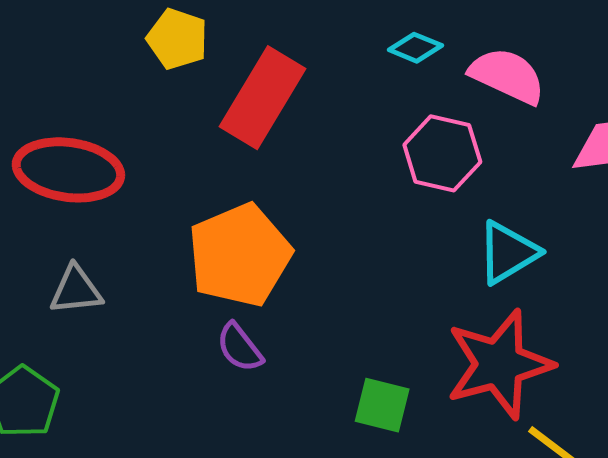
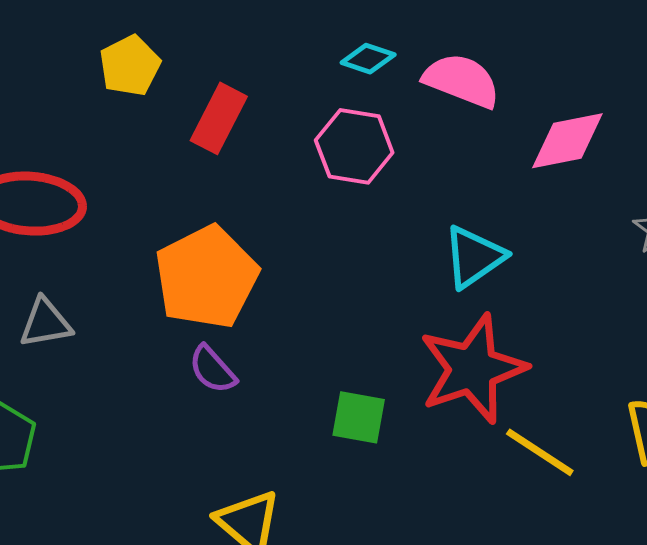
yellow pentagon: (177, 39) -> (130, 66), turned 30
red rectangle: (262, 98) -> (219, 118), size x0.7
pink hexagon: (442, 153) -> (354, 146), moved

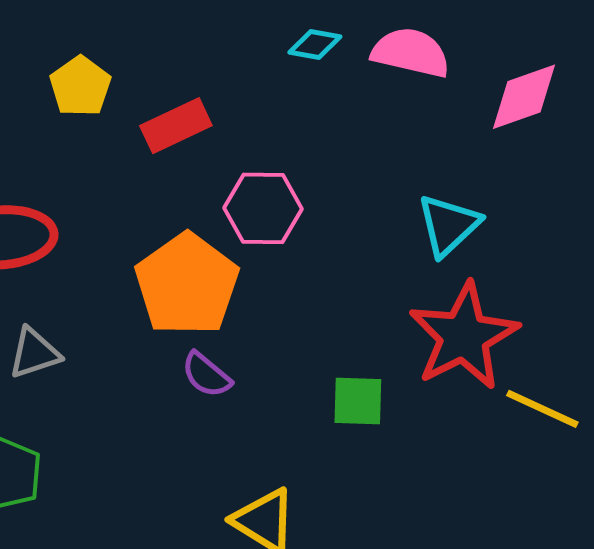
red rectangle: (219, 118) -> (176, 126), turned 46
pink hexagon: (354, 146) -> (263, 208), moved

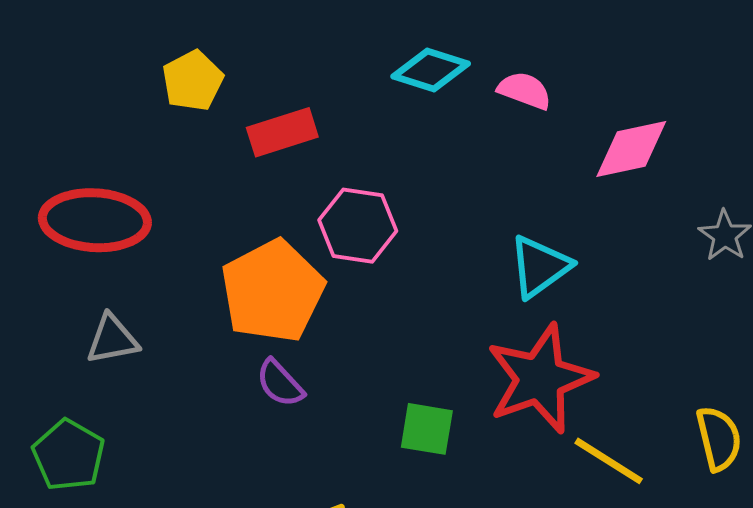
cyan diamond: (315, 45) -> (431, 70), size x1.4
pink semicircle: (411, 53) -> (525, 90), size x0.7

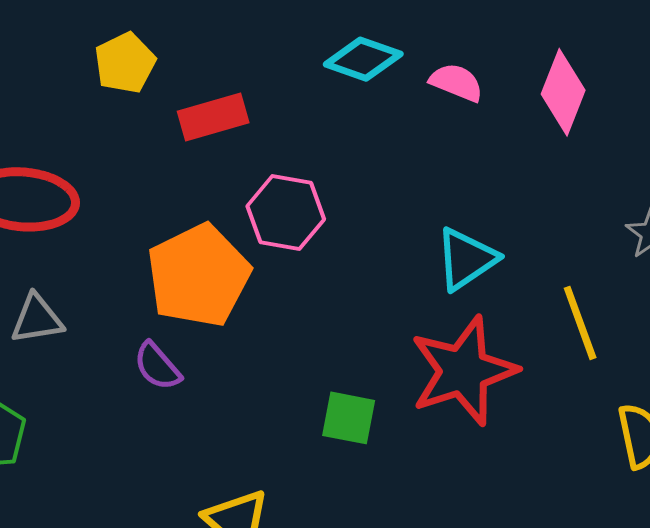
pink diamond: (631, 149) -> (563, 92), moved, turned -58
purple semicircle: (280, 383) -> (157, 366), moved
yellow line: (609, 461) -> (580, 323), moved, turned 36

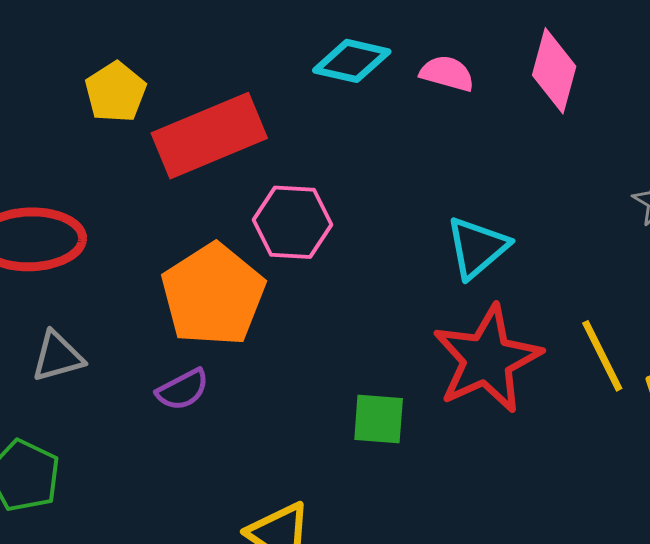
red rectangle: (213, 117) -> (209, 136), size x1.6
yellow line: (580, 323) -> (602, 356), moved
purple semicircle: (157, 366) -> (183, 390), turned -70

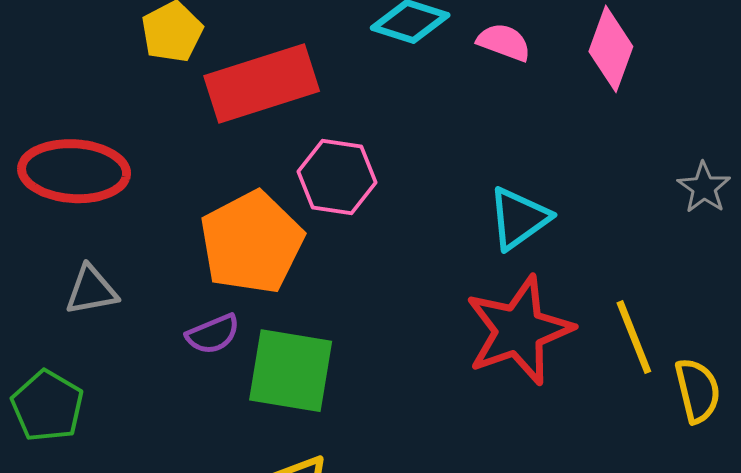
green square: (379, 419) -> (291, 371), moved, size x1.6

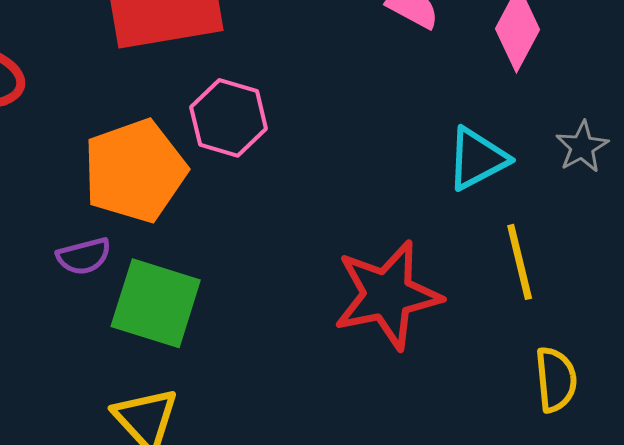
gray star: (704, 188) -> (582, 147), moved
cyan triangle: (519, 218) -> (477, 159), moved
yellow line: (634, 337) -> (520, 262), moved

